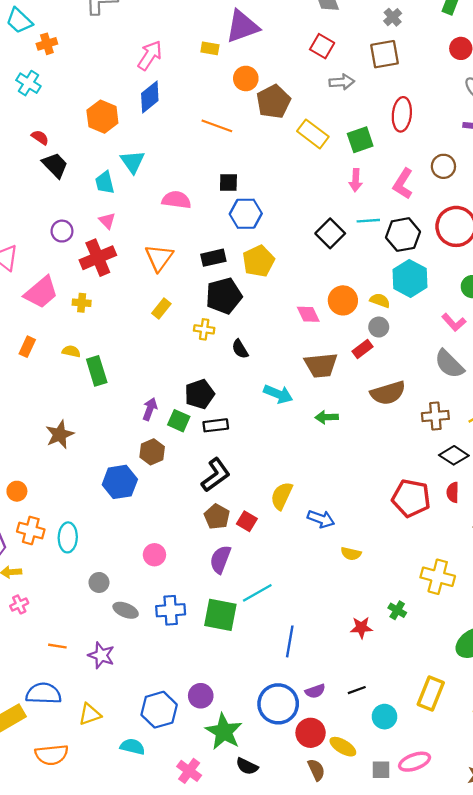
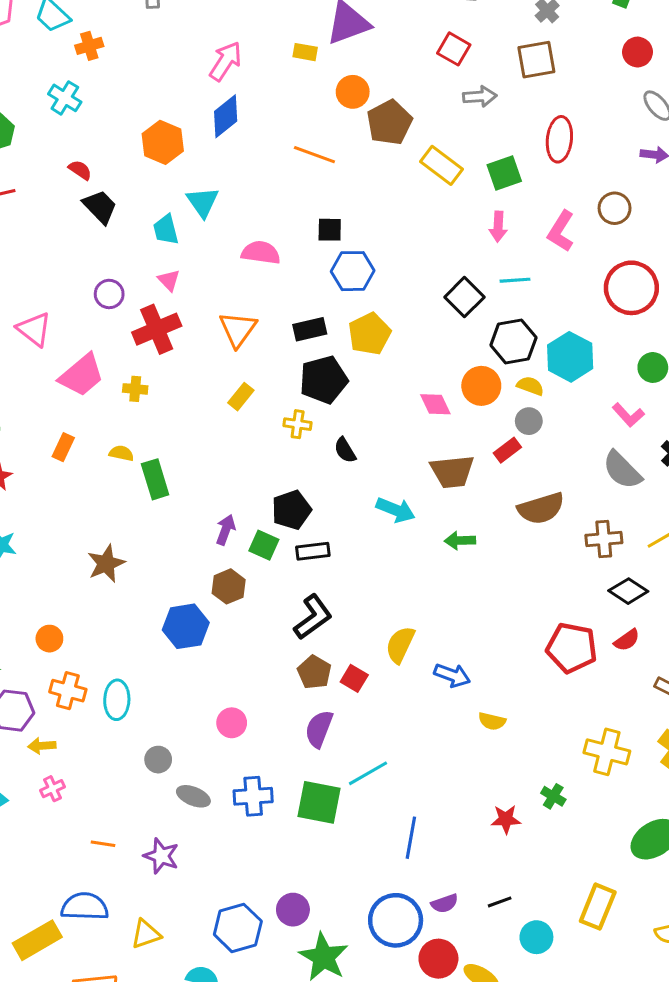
black hexagon: (403, 235) -> (513, 341), moved
red semicircle: (453, 492) -> (627, 640), turned -126

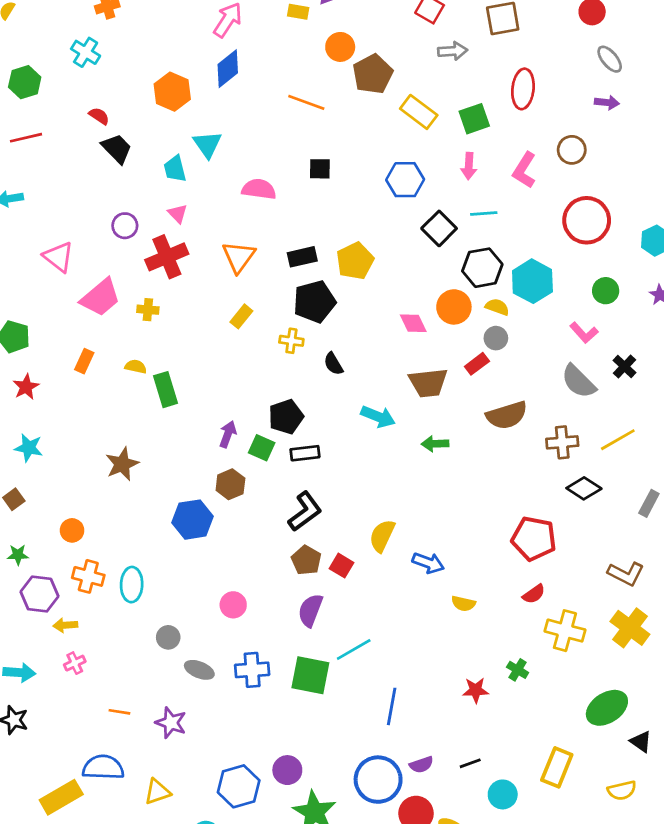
blue hexagon: (353, 271) -> (405, 180), moved
red semicircle: (627, 640) -> (534, 594), moved

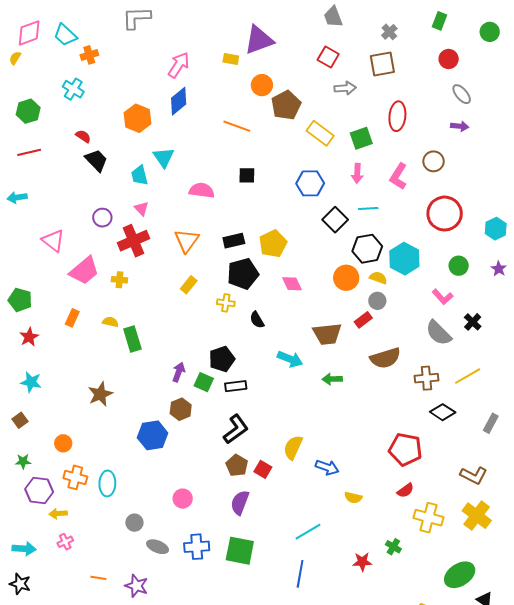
pink diamond: (413, 323) -> (292, 284), moved
cyan line: (354, 650) -> (308, 532), moved

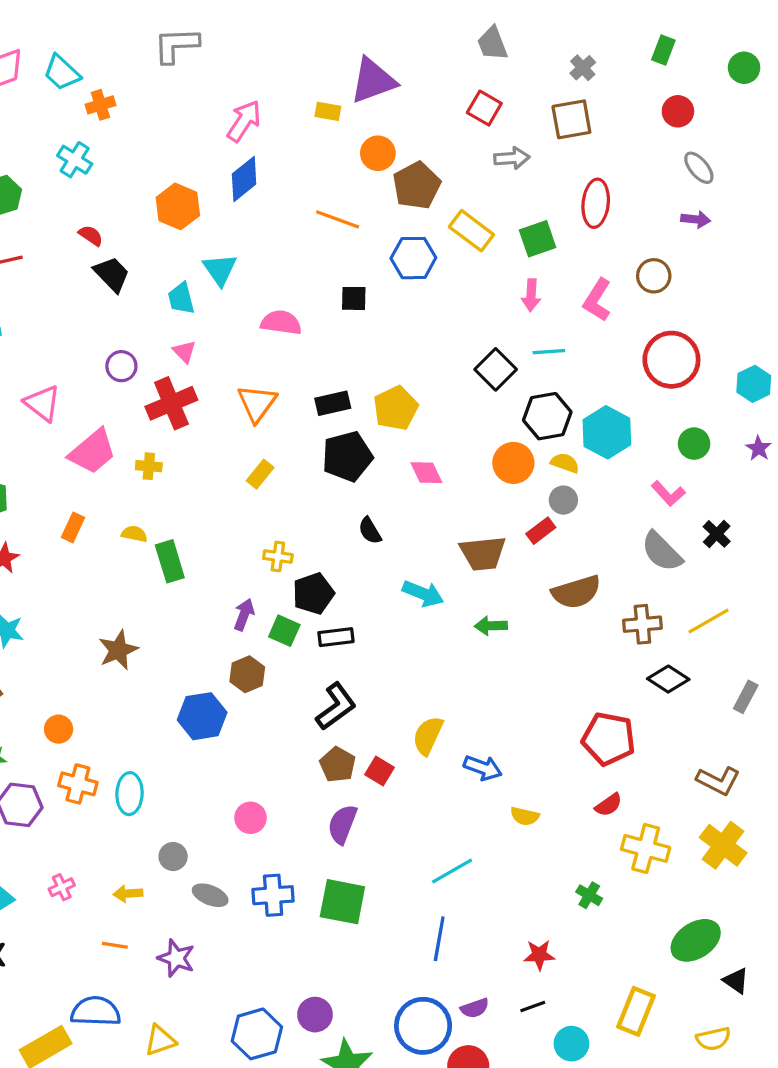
blue hexagon: (310, 183) -> (413, 258), moved
yellow cross: (226, 303) -> (278, 556), moved
yellow arrow: (58, 514) -> (128, 894), moved
red star: (362, 562) -> (539, 955), moved

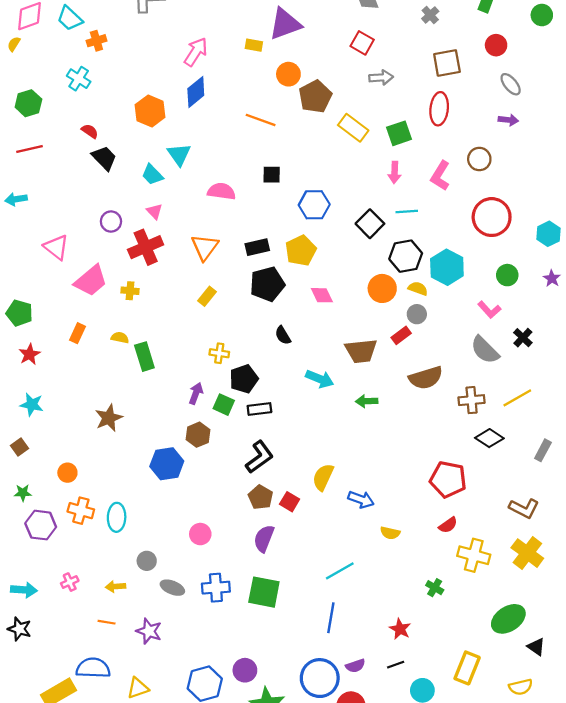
brown square: (571, 119) -> (447, 63), moved
blue hexagon: (413, 258) -> (314, 205), moved
cyan trapezoid: (181, 298) -> (152, 175), turned -30
red star: (539, 955) -> (400, 629), turned 30

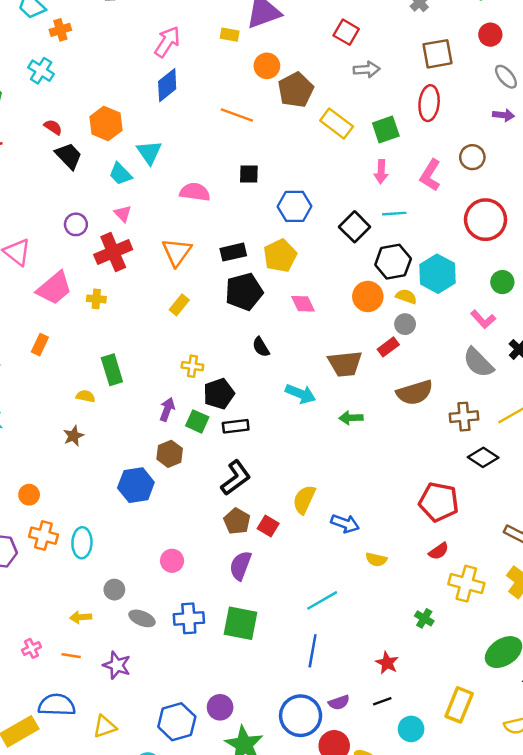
orange hexagon: (150, 111) -> (106, 124), moved
yellow semicircle: (120, 338) -> (86, 396), moved
brown star: (109, 418) -> (74, 436), size x0.7
pink cross: (70, 582) -> (31, 648), moved

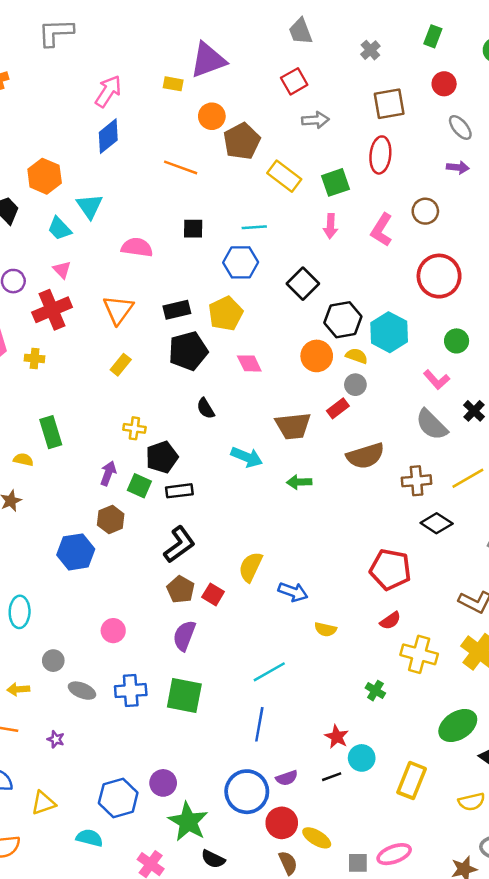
red square: (346, 32) -> (294, 81), turned 30
cyan line: (394, 214) -> (254, 227), moved
purple star: (117, 665) -> (56, 739), size x0.6
cyan circle: (411, 729) -> (362, 758), moved

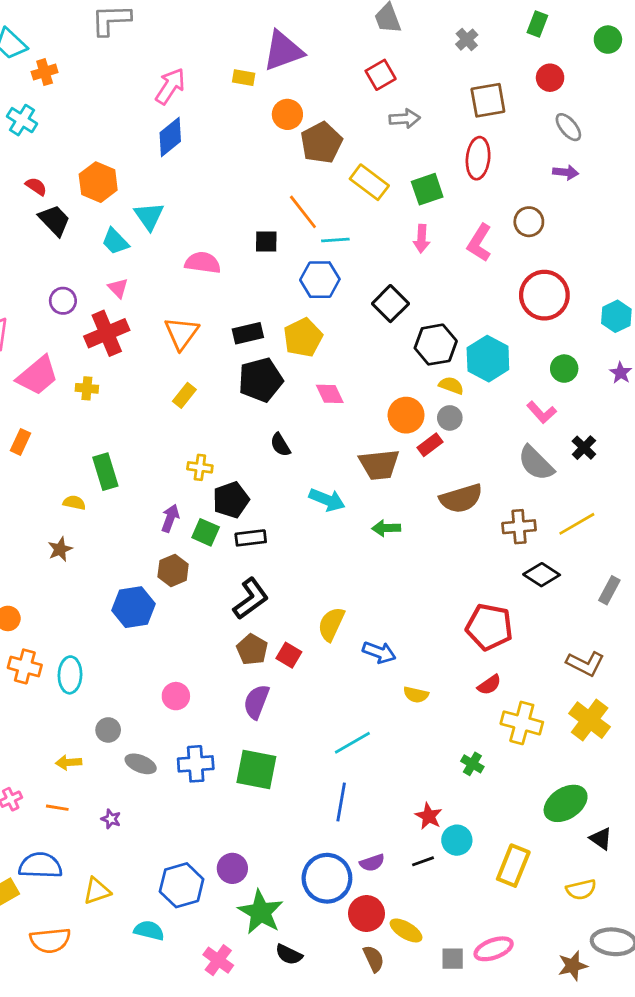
orange line: (181, 167) -> (303, 212), moved, turned 32
orange circle: (317, 356) -> (406, 415), moved

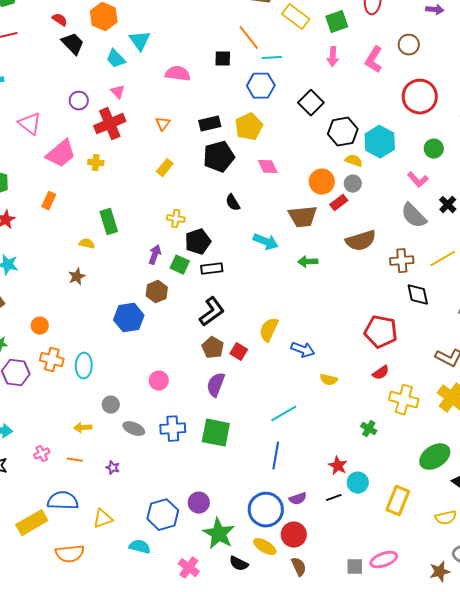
orange triangle: (182, 333) -> (163, 124), size x0.6
black diamond: (542, 575) -> (418, 295), turned 45
yellow ellipse: (406, 930) -> (265, 547), moved

